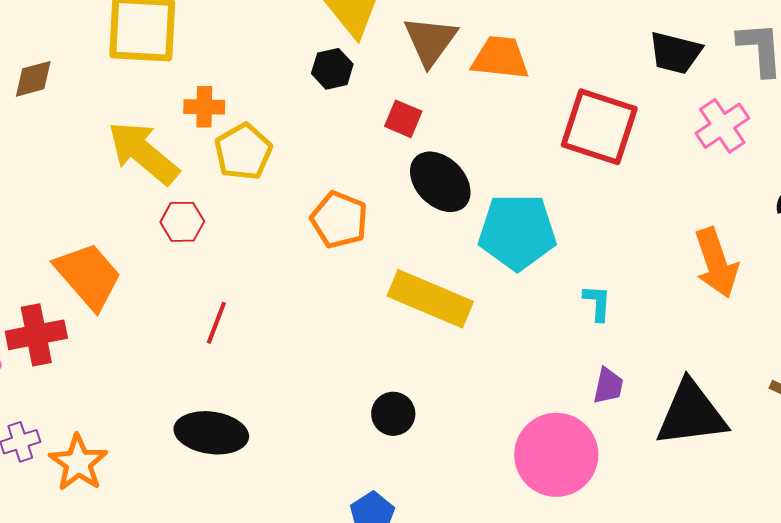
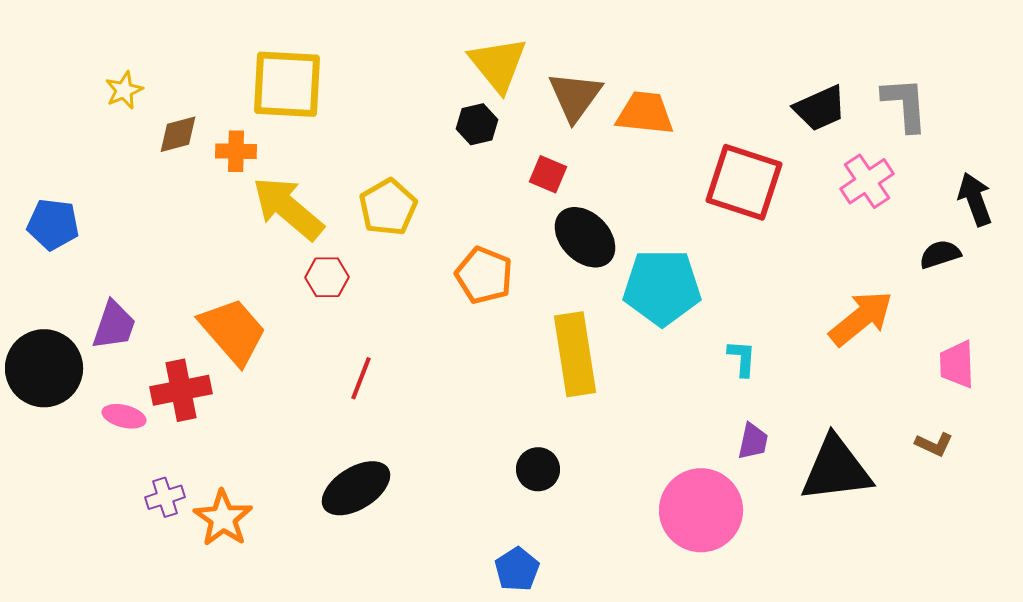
black trapezoid: (675, 53) -> (820, 108), turned -38
orange cross: (204, 107) -> (236, 151), moved
orange arrow: (716, 263) -> (861, 318), turned -110
yellow rectangle: (430, 299) -> (575, 354), turned 58
black ellipse: (211, 433) -> (356, 488), turned -40

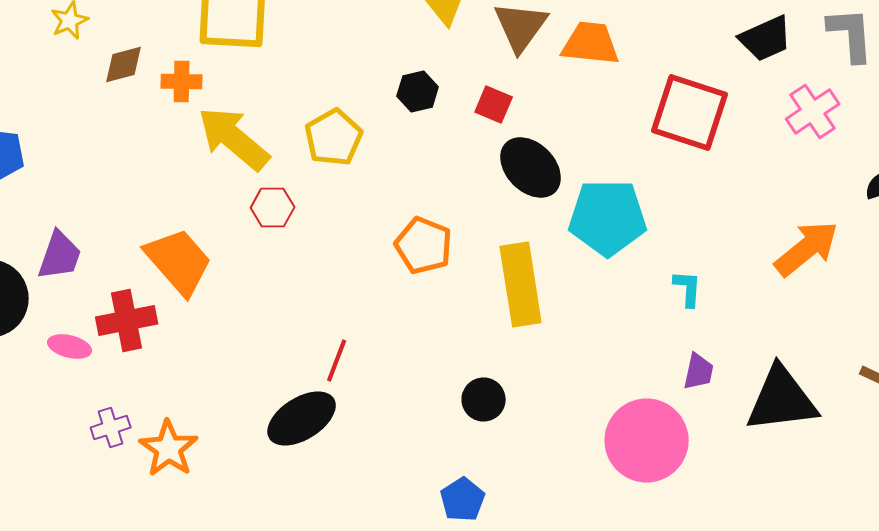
black hexagon: (477, 124) -> (418, 92), moved
orange pentagon: (484, 275) -> (424, 246), moved
red line: (361, 378) -> (337, 360), moved

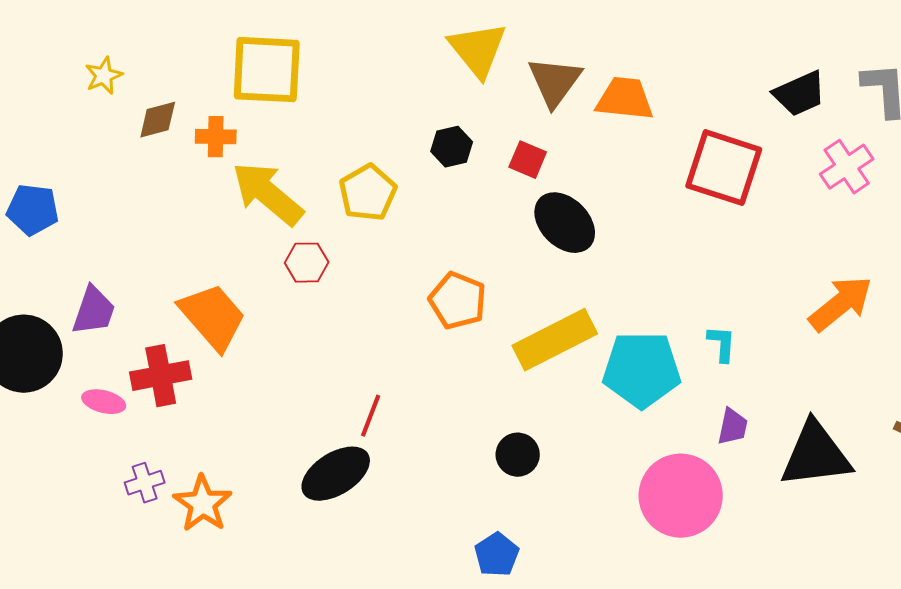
cyan pentagon: (608, 218) -> (642, 370), moved
yellow rectangle: (521, 284) -> (555, 340), turned 72

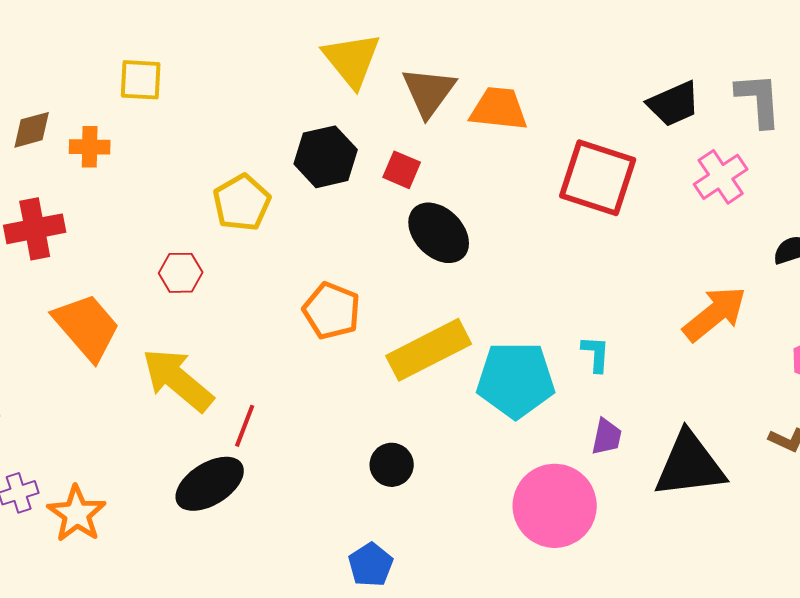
yellow square: (267, 70) -> (141, 80), size x0.6
black hexagon: (452, 147) -> (326, 157), size x1.5
yellow arrow: (268, 194) -> (178, 380), moved
red cross: (161, 376) -> (35, 229), moved

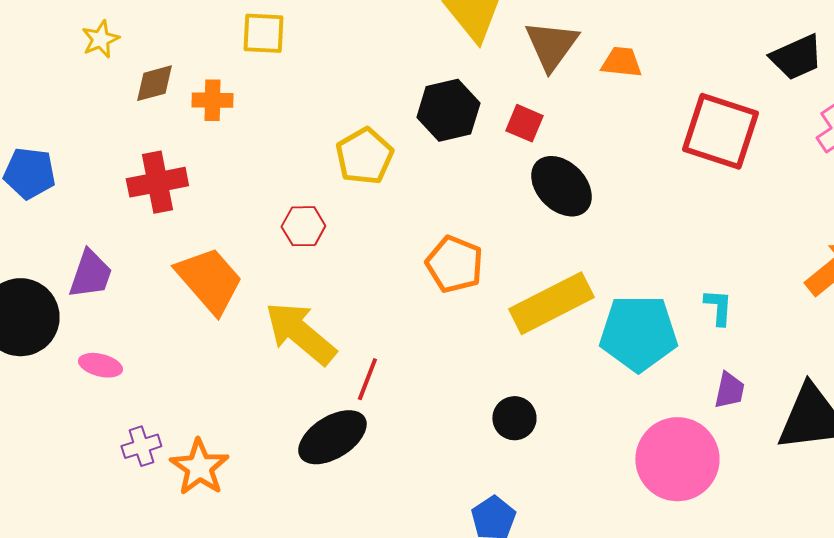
orange trapezoid: (499, 109) -> (621, 62), size x0.7

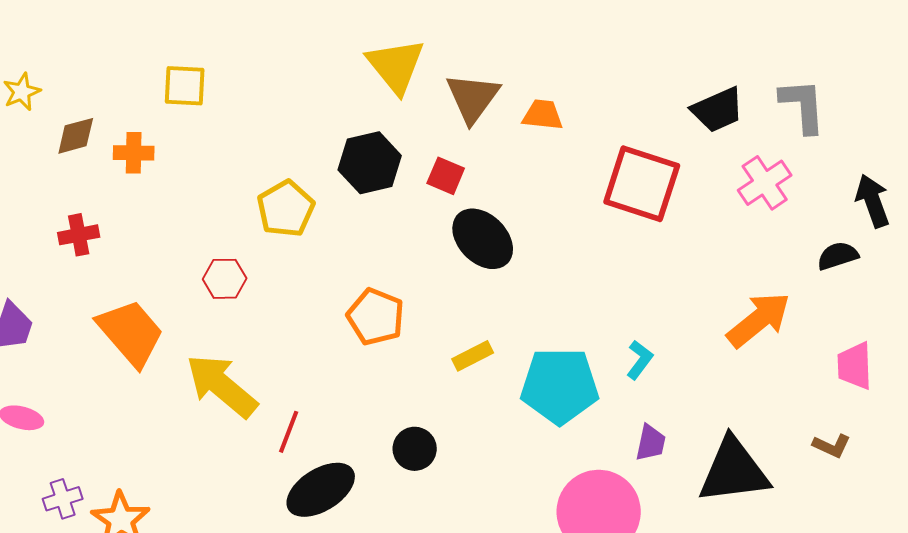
red cross: (157, 182) -> (79, 235), size x0.7
yellow rectangle: (551, 303) -> (473, 356), size x0.5
cyan L-shape: (718, 307) -> (640, 360), turned 33
black circle: (514, 418) -> (415, 449), moved
black ellipse: (332, 437) -> (321, 490), moved

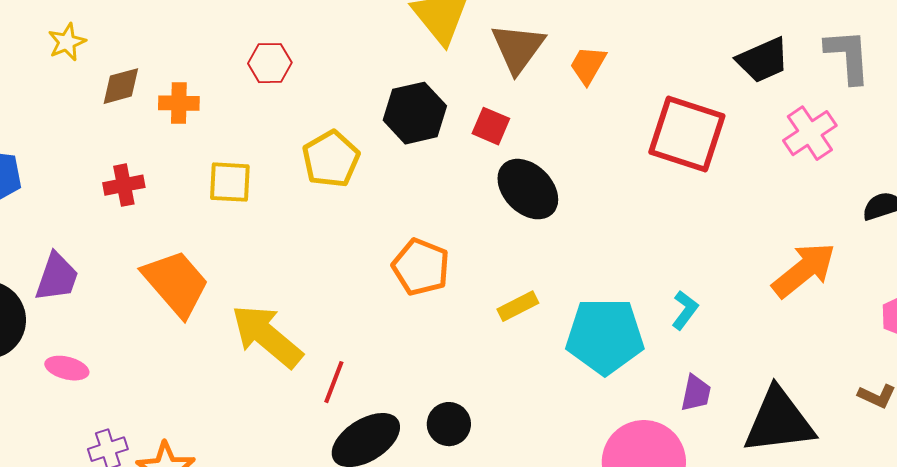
yellow square: (185, 86) -> (230, 182), moved
orange trapezoid: (543, 115) -> (588, 65), turned -66
red hexagon: (225, 279) -> (270, 63), moved
black circle: (415, 449) -> (449, 424), moved

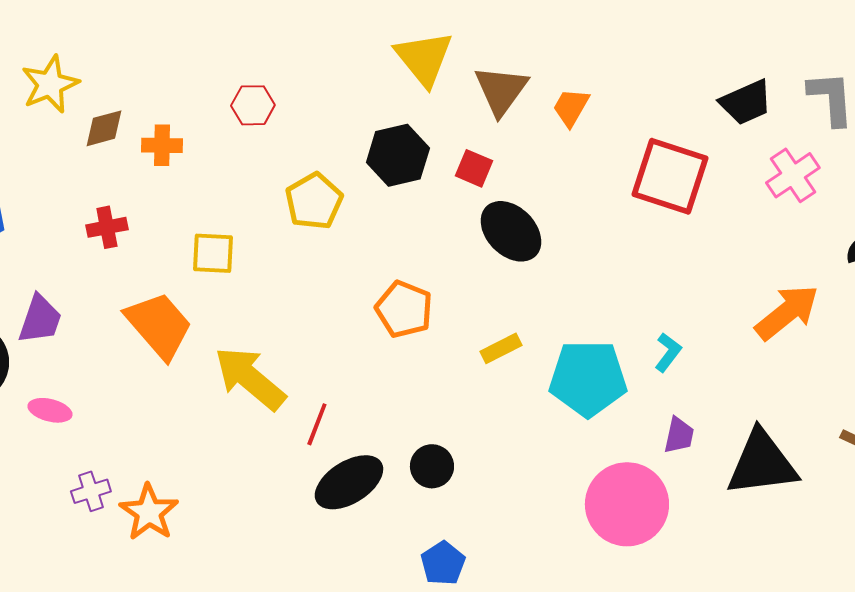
yellow star: (67, 42) -> (50, 84), size x1.5
yellow square: (230, 182) -> (213, 253), moved

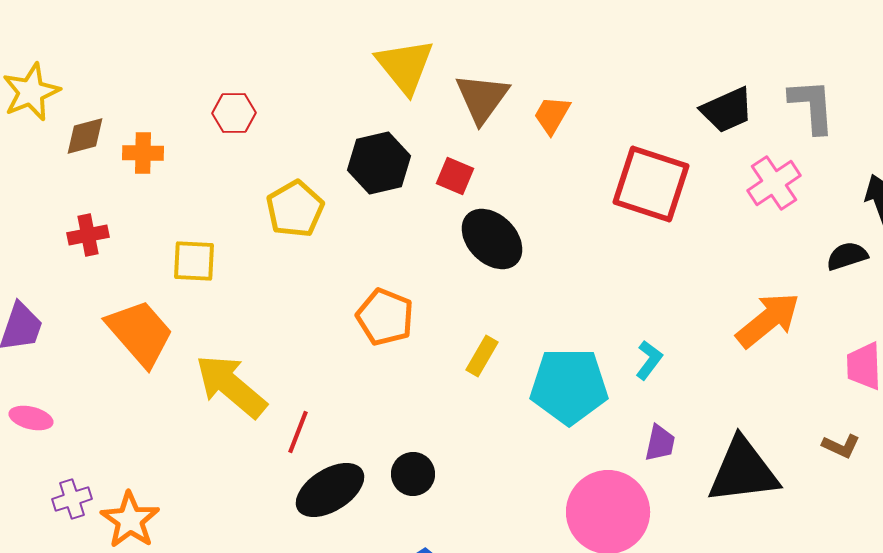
yellow rectangle: (501, 348) -> (482, 356), turned -33

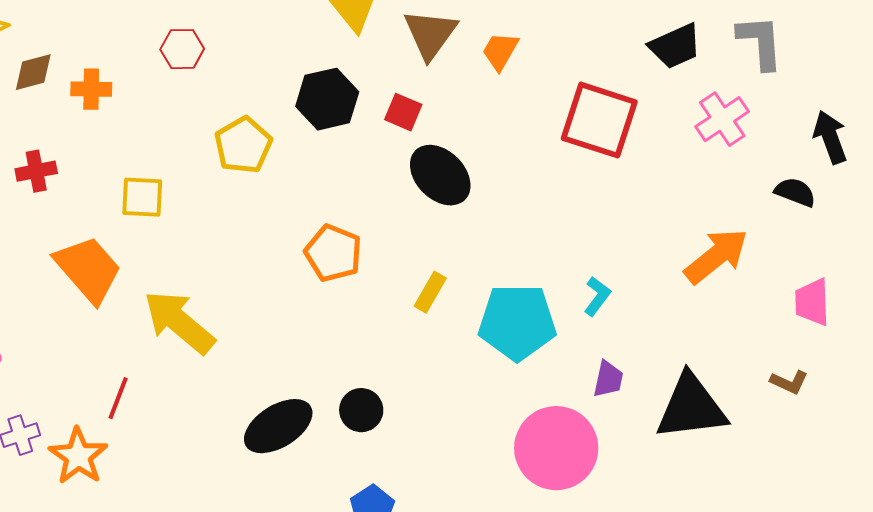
black semicircle: (847, 256) -> (795, 192), turned 39
red line: (298, 432) -> (118, 398), moved

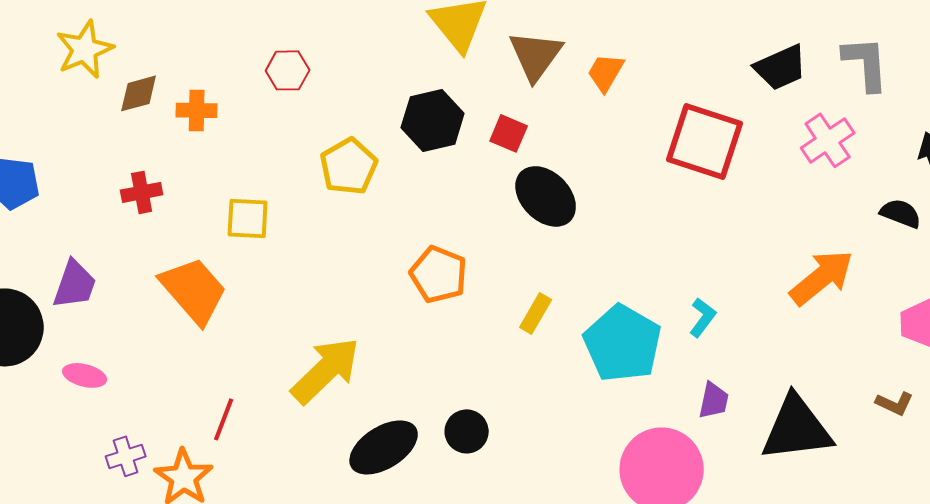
yellow arrow: (179, 322) -> (326, 370), moved, turned 96
cyan pentagon: (517, 322) -> (623, 343), turned 30

